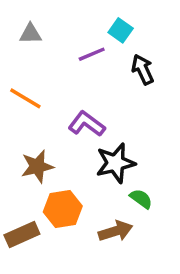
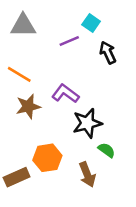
gray triangle: (30, 34) -> (23, 26), size x1.5
brown star: (37, 166) -> (28, 106), moved
brown arrow: (115, 231) -> (87, 175), turned 85

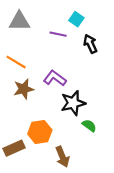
purple line: (69, 41) -> (58, 34), turned 35
brown arrow: (87, 175) -> (62, 157), moved

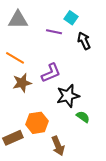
purple L-shape: (55, 78) -> (51, 73), turned 120

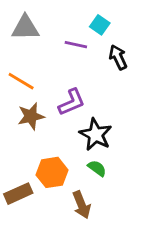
black star: (68, 96) -> (96, 135), turned -30
green semicircle: (83, 117) -> (97, 168), moved

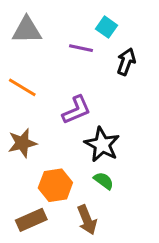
black arrow: (118, 57) -> (126, 62), turned 45
brown star: (31, 116) -> (22, 143), moved
brown rectangle: (18, 194) -> (31, 220), moved

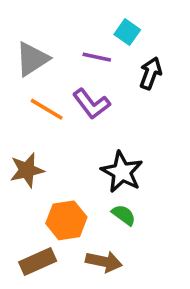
gray triangle: (27, 30) -> (32, 59), moved, turned -32
orange line: (22, 87) -> (47, 109), moved
purple L-shape: (76, 110) -> (91, 104), moved, turned 76
brown arrow: (87, 220) -> (104, 262), turned -56

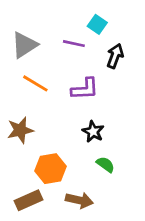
purple L-shape: (91, 104) -> (85, 89), moved, turned -56
black star: (122, 172) -> (93, 132), size x0.7
green semicircle: (124, 215) -> (105, 165), moved

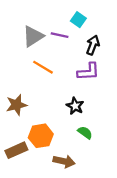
gray triangle: (24, 45) -> (33, 36), moved
orange line: (35, 83) -> (43, 67), moved
purple L-shape: (85, 89) -> (88, 72), moved
brown rectangle: (29, 200) -> (16, 150), moved

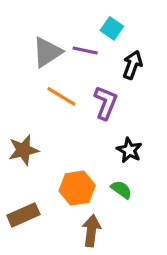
purple L-shape: (88, 72) -> (106, 103), moved, turned -65
black star: (75, 106) -> (129, 150), moved
orange hexagon: (41, 136) -> (77, 188), moved
brown arrow: (64, 161) -> (91, 231), turned -95

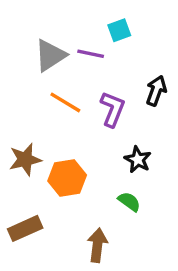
cyan square: (112, 28) -> (119, 30), turned 35
black arrow: (132, 65) -> (156, 91), moved
orange hexagon: (77, 188) -> (67, 178), moved

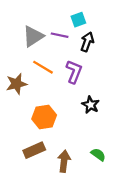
black arrow: (156, 91) -> (87, 42), moved
brown star: (25, 160) -> (16, 84), moved
green semicircle: (129, 202) -> (98, 155), moved
brown rectangle: (25, 228) -> (34, 150), moved

